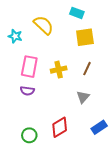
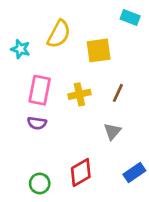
cyan rectangle: (77, 13) -> (130, 18), moved
yellow semicircle: (43, 25) -> (59, 34), turned 75
yellow square: (85, 37) -> (99, 50), moved

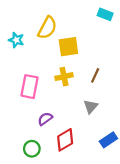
yellow square: (99, 50) -> (68, 47), moved
pink rectangle: (40, 90) -> (30, 87), moved
purple semicircle: (37, 123) -> (45, 119), moved, turned 136

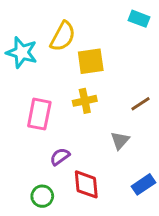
cyan star: (16, 40) -> (22, 52), size x1.5
brown line: (95, 75) -> (141, 104), moved, turned 32
red diamond: (65, 140) -> (86, 184), turned -65

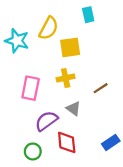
cyan rectangle: (139, 19) -> (88, 15), moved, turned 56
brown line: (141, 104) -> (101, 88), moved
gray triangle: (120, 140) -> (73, 109), moved, turned -35
purple semicircle: (60, 157) -> (46, 121), size x1.5

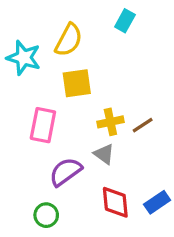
cyan rectangle: (88, 15) -> (125, 21), turned 42
yellow square: (70, 47) -> (77, 83), moved
yellow cross: (66, 78) -> (110, 122), moved
red diamond: (67, 142) -> (115, 202), moved

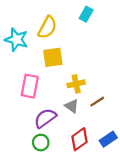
brown line: (143, 125) -> (97, 102), moved
red diamond: (115, 202) -> (79, 139), turned 60
green circle: (46, 215) -> (41, 143), moved

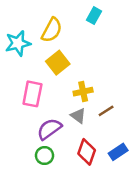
cyan star: (16, 40) -> (18, 43), turned -30
yellow square: (53, 57) -> (58, 63), turned -30
red diamond: (79, 139) -> (87, 152), turned -35

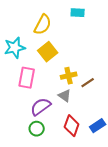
cyan rectangle: (94, 16) -> (78, 13), turned 64
cyan star: (18, 43) -> (15, 48), moved
brown line: (106, 111) -> (88, 83), moved

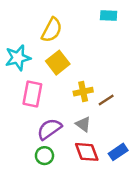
cyan rectangle: (78, 13) -> (109, 15), moved
gray triangle: (65, 96) -> (83, 124), moved
red diamond: (72, 126) -> (87, 152), turned -40

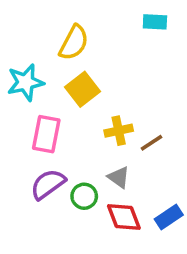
purple semicircle: (49, 129) -> (48, 184), moved
green circle: (44, 156) -> (84, 196), moved

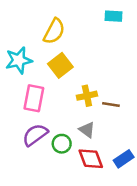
brown line: (151, 143) -> (111, 105), turned 42

